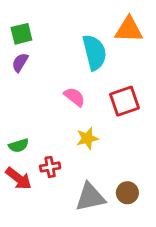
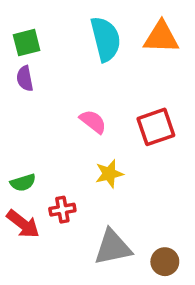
cyan semicircle: (94, 52) -> (106, 39), moved
purple semicircle: (20, 62) -> (25, 79), turned -42
brown circle: (127, 193) -> (165, 262), moved

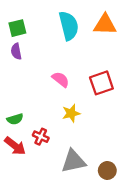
red cross: (62, 210) -> (41, 137), turned 35

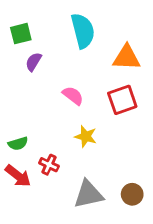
orange triangle: (105, 25) -> (127, 58), moved
purple semicircle: (16, 51) -> (34, 62), moved, turned 42
yellow star: (71, 113) -> (86, 136), turned 30
brown circle: (107, 170) -> (132, 194), moved

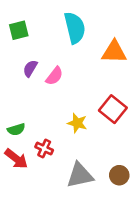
purple semicircle: (34, 62) -> (30, 68), moved
pink semicircle: (73, 96) -> (54, 76), moved, turned 90
red square: (122, 100) -> (113, 109), moved, turned -32

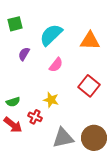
cyan semicircle: (75, 28) -> (51, 35), moved, turned -120
pink semicircle: (54, 76) -> (56, 65), moved
yellow star: (77, 123) -> (51, 100), moved
brown circle: (119, 175) -> (94, 138), size x1.6

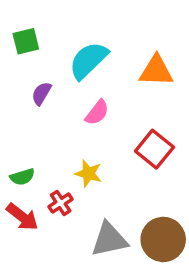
red cross: (35, 117) -> (61, 203), turned 32

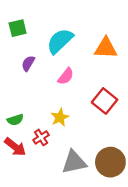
yellow star: (88, 173) -> (60, 117), turned 30

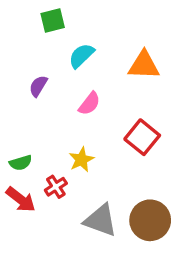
green square: (18, 28) -> (53, 20), moved
cyan semicircle: (60, 41) -> (81, 56), size x0.7
gray triangle: (74, 162) -> (101, 220), turned 32

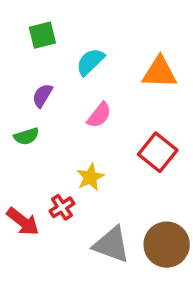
green square: (53, 20) -> (42, 35), moved
green semicircle: (21, 163) -> (26, 136), moved

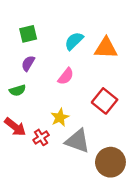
green square: (42, 35) -> (28, 34), moved
cyan semicircle: (90, 62) -> (74, 41), moved
red arrow: (23, 222) -> (15, 127), moved
gray triangle: (112, 245) -> (78, 141), moved

